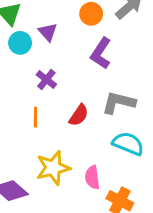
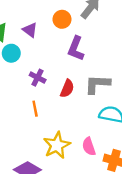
purple triangle: (48, 32) -> (30, 30), moved
red semicircle: (79, 115) -> (67, 89), moved

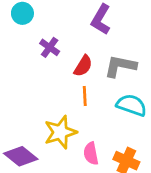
orange line: (35, 109) -> (85, 96), moved
pink semicircle: (89, 147) -> (91, 153), moved

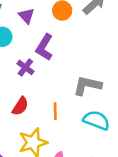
purple L-shape: (101, 19) -> (44, 47), moved
red semicircle: (83, 66) -> (20, 106), moved

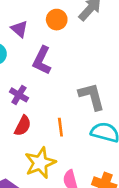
purple cross: (25, 67) -> (19, 95), moved
gray L-shape: (87, 86) -> (92, 96), turned 68

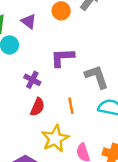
purple L-shape: (42, 60) -> (62, 58), moved, turned 65

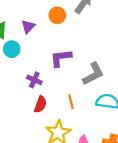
purple triangle: (29, 21) -> (28, 27), turned 40
gray L-shape: (97, 77) -> (93, 74), turned 85

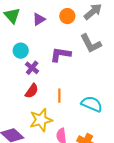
cyan circle: (12, 49) -> (21, 51), moved
gray L-shape: (93, 74) -> (91, 44), moved, turned 75

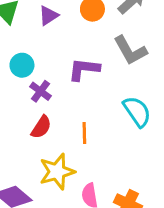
cyan semicircle: (92, 104) -> (137, 111), moved, turned 35

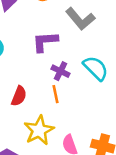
purple cross: (40, 91) -> (61, 71), moved

